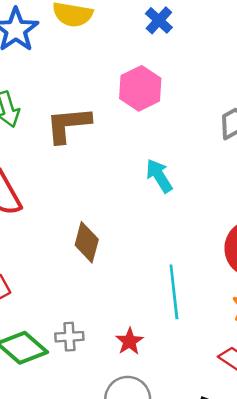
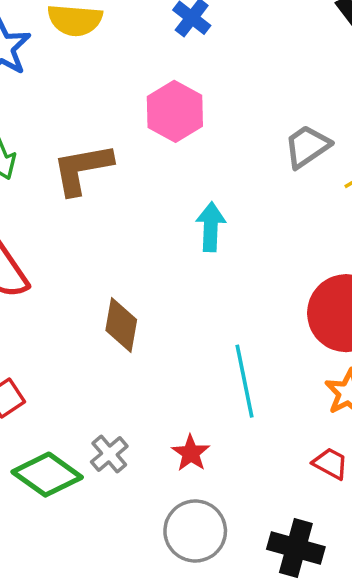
cyan arrow: (159, 176) -> (211, 227), turned 40
gray cross: (69, 337) -> (109, 454), turned -32

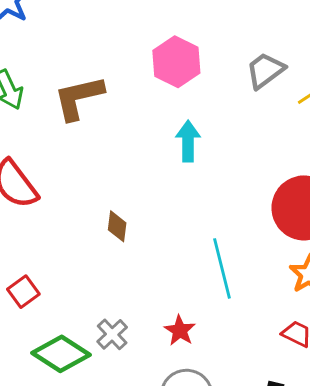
pink hexagon: (175, 111) -> (176, 62), moved
brown diamond: (121, 325) -> (117, 226), size x0.7

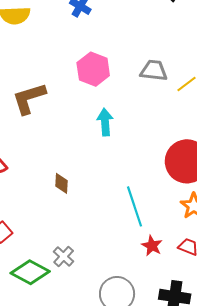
gray trapezoid: (265, 70) -> (154, 70), turned 48
red star: (180, 330) -> (152, 246), moved

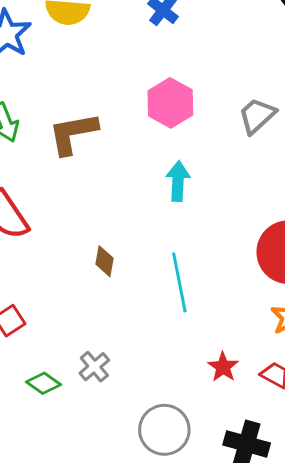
gray trapezoid: (154, 70) -> (257, 116), turned -56
cyan line: (135, 206) -> (179, 282), moved
green diamond: (30, 272) -> (43, 383), size x0.6

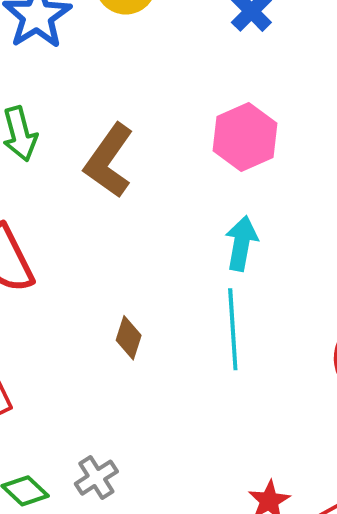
brown L-shape: (73, 133) -> (109, 161), turned -52
cyan line: (179, 282) -> (233, 329), moved

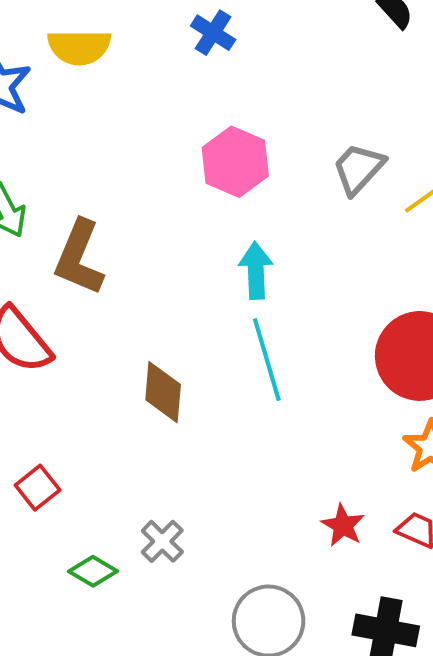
brown L-shape: (109, 161) -> (79, 258), moved
brown diamond: (129, 338) -> (163, 392), size x1.4

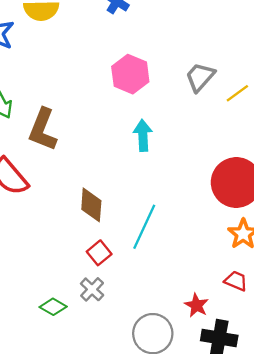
cyan line: (267, 360) -> (144, 227), moved, turned 42
red square: (38, 488) -> (99, 253), moved
red star: (343, 525) -> (197, 305), moved

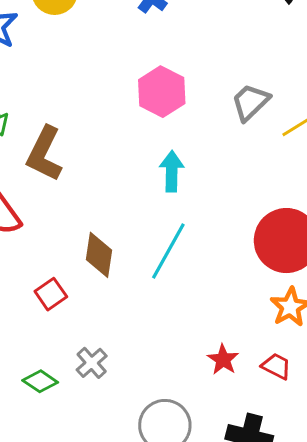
cyan line: (144, 227) -> (168, 251), moved
red square: (99, 253) -> (51, 294), moved
red star: (197, 305) -> (223, 360), moved

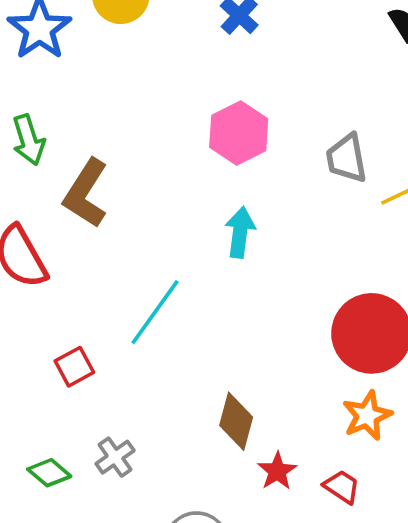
gray trapezoid: (250, 102) -> (346, 158), turned -63
cyan line: (168, 251) -> (155, 312), moved
brown diamond: (99, 255) -> (236, 421), moved

